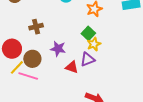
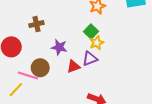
brown circle: (32, 59) -> (40, 68), moved
yellow line: (17, 67) -> (16, 90), moved
red triangle: (72, 67) -> (74, 67), turned -40

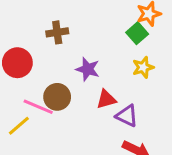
green square: (91, 31) -> (137, 33), moved
purple triangle: (90, 59) -> (127, 116), moved, turned 42

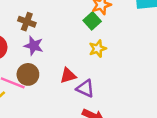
brown cross: (57, 32) -> (27, 22), turned 30
purple star: (88, 69) -> (34, 46), moved

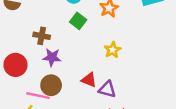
green square: (92, 21) -> (78, 21), moved
red triangle: (68, 75) -> (89, 80), turned 49

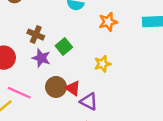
green square: (78, 21) -> (64, 46), moved
brown circle: (51, 85) -> (56, 87), moved

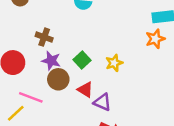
orange star: (108, 22) -> (155, 39), moved
green square: (64, 46) -> (82, 60), moved
brown circle: (56, 87) -> (58, 79), moved

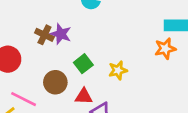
purple star: (51, 61) -> (61, 34), moved
red triangle: (85, 90) -> (84, 96), turned -35

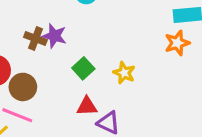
yellow star: (118, 70) -> (124, 73), turned -30
brown circle: (55, 82) -> (23, 87), moved

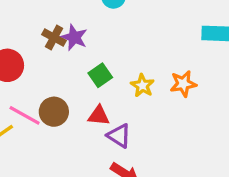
orange star: (177, 43) -> (183, 84), moved
brown circle: (23, 87) -> (54, 112), moved

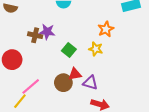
orange star: (183, 84) -> (106, 29), moved
brown circle: (54, 112) -> (63, 83), moved
pink line: (25, 115) -> (31, 86), turned -54

